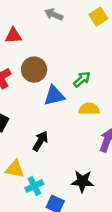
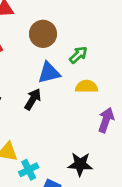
brown circle: (34, 70) -> (43, 34), moved
black arrow: (40, 141) -> (33, 99), moved

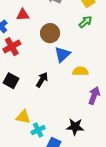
green arrow: (78, 55) -> (85, 22), moved
blue triangle: (49, 73) -> (62, 54), moved, turned -30

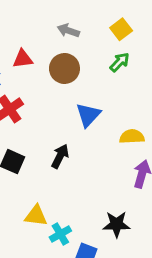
brown circle: (50, 33) -> (64, 68), moved
yellow semicircle: (80, 71) -> (132, 137), moved

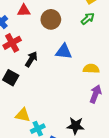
blue triangle: (88, 115) -> (64, 52), turned 48
black arrow: (60, 156) -> (31, 59), moved

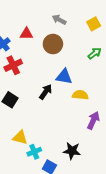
green arrow: (88, 19) -> (95, 53), moved
black arrow: (31, 59) -> (46, 92), moved
yellow semicircle: (91, 69) -> (80, 95), moved

